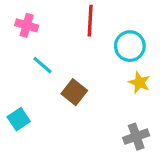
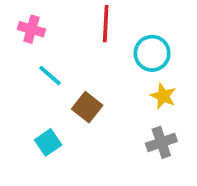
cyan square: (19, 119) -> (48, 142), moved
gray cross: (136, 137) -> (161, 142), moved

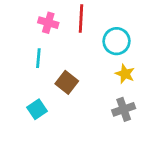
pink cross: (31, 29) -> (48, 23), moved
cyan line: (50, 76) -> (38, 58), turned 54

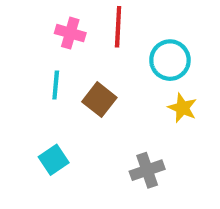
brown square: (67, 82) -> (99, 100), moved
gray cross: (124, 109) -> (147, 170), moved

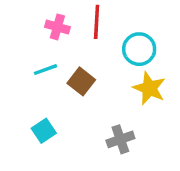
cyan line: (56, 85) -> (45, 70), turned 65
yellow star: (182, 108) -> (149, 88), size x1.4

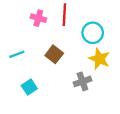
cyan line: (45, 70) -> (17, 54), moved
gray cross: (120, 139) -> (82, 81), moved

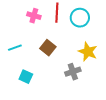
cyan circle: (93, 33) -> (80, 18), moved
cyan square: (29, 87) -> (26, 77), turned -32

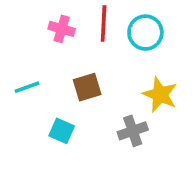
brown square: (48, 48) -> (87, 87), turned 35
cyan square: (26, 77) -> (62, 131), moved

